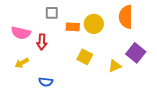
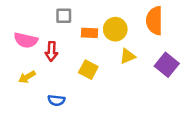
yellow square: (85, 57) -> (88, 70), moved
yellow triangle: (115, 66) -> (128, 56), moved

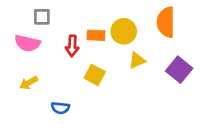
gray square: (64, 16) -> (42, 17), moved
red arrow: (51, 51) -> (72, 46), moved

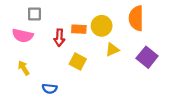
yellow arrow: (29, 83) -> (24, 68), turned 88

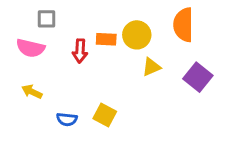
yellow square: (78, 62) -> (105, 115), moved
yellow arrow: (24, 68) -> (32, 92), turned -32

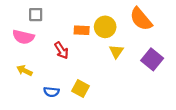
orange semicircle: (183, 25) -> (141, 19), turned -40
red arrow: (80, 51) -> (61, 50), moved, turned -36
yellow triangle: (151, 67) -> (116, 52), turned -32

